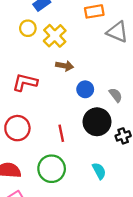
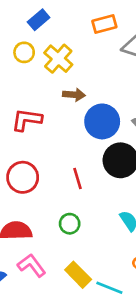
blue circle: (85, 89) -> (102, 121), size x1.6
green circle: (52, 169) -> (70, 224), size x0.6

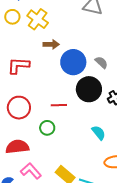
red line: (78, 179) -> (59, 105), turned -70
green circle: (70, 224) -> (47, 128), moved

